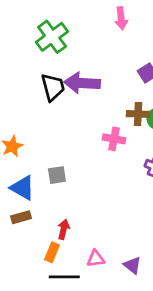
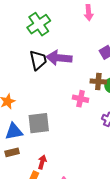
gray square: (57, 175) -> (39, 123), size x1.6
blue triangle: (23, 188) -> (14, 131), turned -42

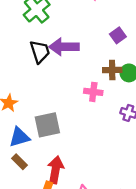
brown rectangle: (12, 152) -> (19, 162), turned 64
red arrow: (42, 162) -> (56, 170), size x1.6

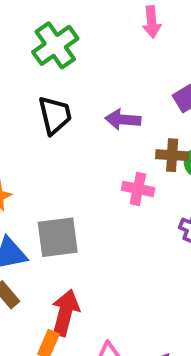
purple arrow: (64, 47) -> (123, 119), moved, size x0.7

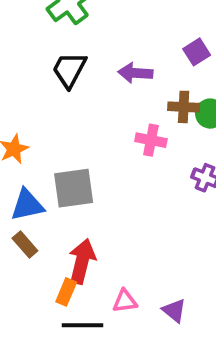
black trapezoid: (55, 115) -> (69, 70), turned -138

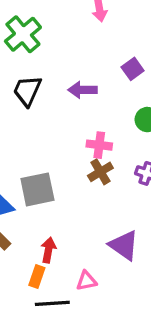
brown cross: (184, 107) -> (100, 172), moved, turned -30
red arrow: (82, 261) -> (48, 250), size x0.7
purple triangle: (174, 311) -> (124, 245), moved, size x1.5

